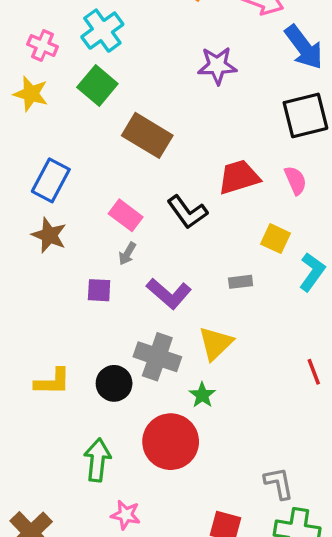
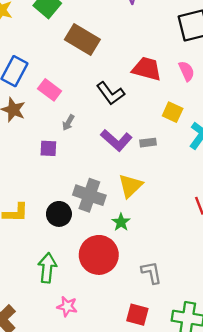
red trapezoid: (239, 177) -> (147, 69), turned 32
pink rectangle: (126, 215) -> (50, 90), moved
purple L-shape: (169, 294) -> (116, 140), moved
gray L-shape: (279, 483) -> (151, 272), moved

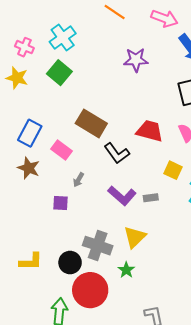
brown rectangle: (82, 40) -> (91, 123), moved
red circle: (99, 255) -> (90, 290), moved

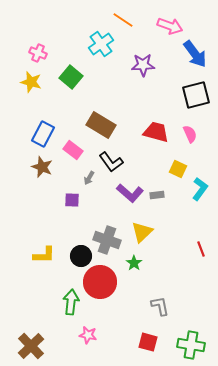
cyan cross: (63, 38) -> (101, 44), moved
black L-shape: (117, 153) -> (111, 162), moved

